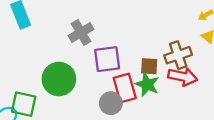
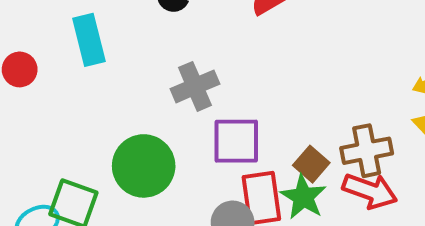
brown square: (149, 66) -> (311, 164), turned 30

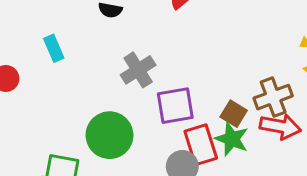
cyan rectangle: (89, 40) -> (54, 48), size x0.7

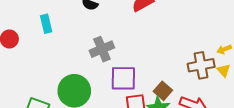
brown cross: (273, 97) -> (201, 65), moved

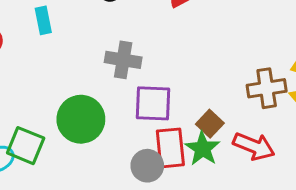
gray cross: (102, 49) -> (123, 60), turned 30

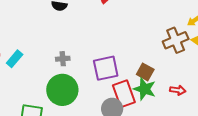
cyan rectangle: (43, 20) -> (15, 59), moved, turned 66
gray cross: (123, 60) -> (63, 59), moved, size x0.6
red arrow: (254, 146) -> (178, 90), moved, size x0.6

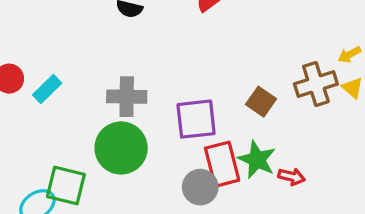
gray cross: (63, 59) -> (127, 97), size x1.6
brown square: (145, 72) -> (261, 102), moved
red arrow: (178, 90) -> (292, 177), moved

